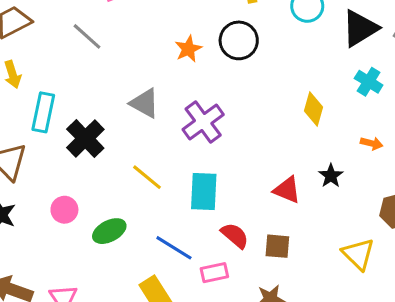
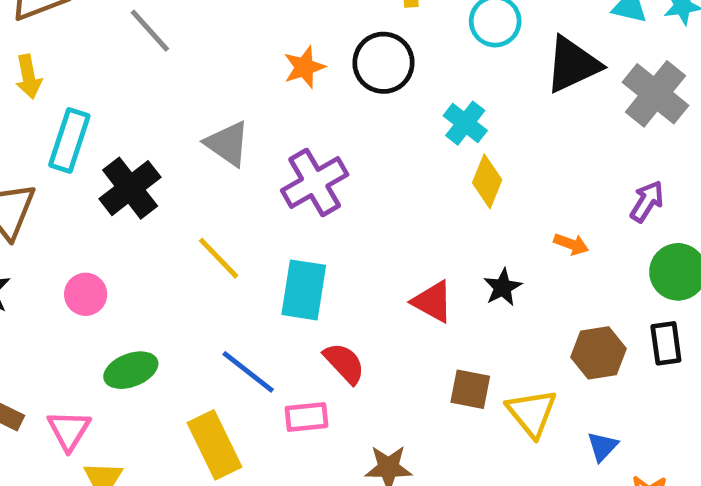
cyan cross: (369, 82) -> (465, 123), moved
green ellipse: (109, 231) -> (131, 370), moved
brown square: (277, 246) -> (470, 389), moved

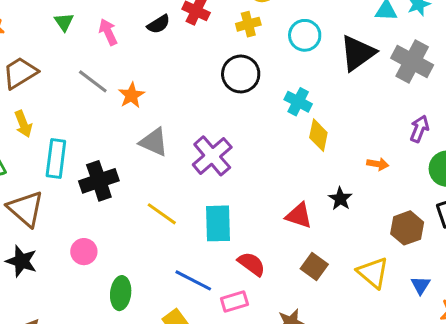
orange star: (304, 67) -> (131, 95), moved
black cross: (130, 188) -> (99, 181), turned 30
green ellipse: (131, 370) -> (121, 293), turned -52
brown square: (470, 389) -> (314, 266), moved, turned 36

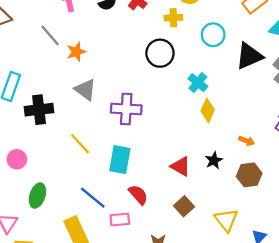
purple cross: (212, 156) -> (126, 109), turned 32
brown hexagon: (407, 228) -> (249, 175), moved

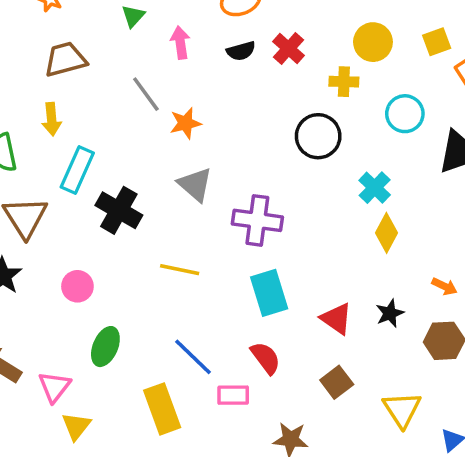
black cross: (39, 110) -> (119, 210), turned 32
yellow line: (80, 144) -> (180, 270), turned -40
cyan rectangle: (120, 160) -> (269, 293), moved, turned -32

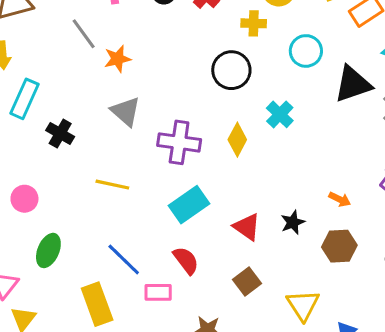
black cross: (119, 210) -> (60, 133), size x0.7
yellow diamond: (386, 233) -> (237, 140), moved
cyan rectangle: (269, 293) -> (189, 205), turned 72

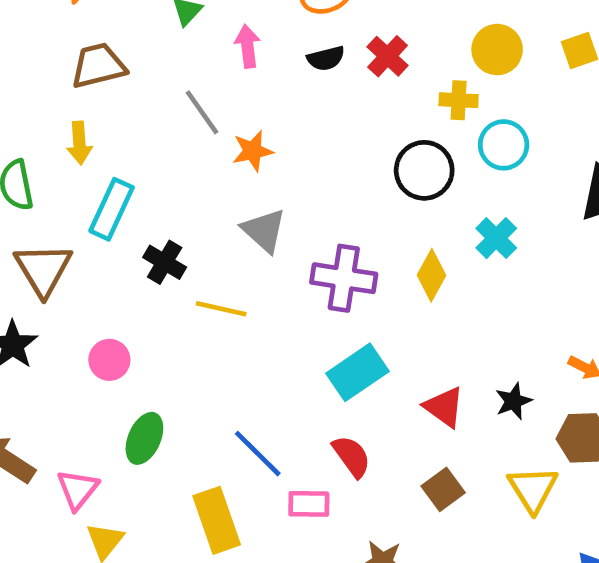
cyan circle: (306, 51) -> (504, 145), moved
yellow line: (112, 185) -> (221, 309), moved
yellow triangle: (303, 305) -> (533, 489), moved

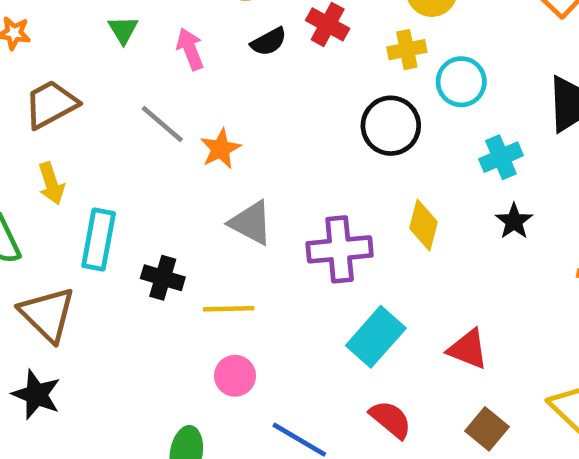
cyan cross: (496, 238) -> (501, 157), moved, turned 36
pink circle: (109, 360) -> (235, 376), moved
black star: (513, 401) -> (514, 221), moved

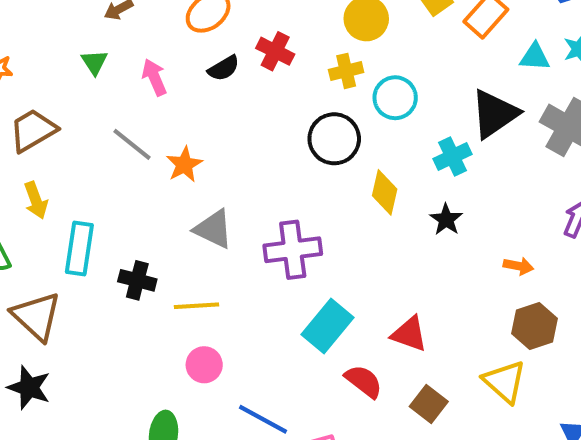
cyan cross: (501, 157) -> (452, 157), moved
yellow diamond: (424, 225) -> (385, 192), moved
red semicircle: (391, 419) -> (364, 381), moved

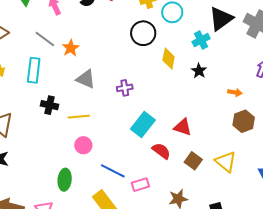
cyan rectangle: (79, 248) -> (34, 70), moved
purple cross: (293, 250) -> (125, 88), size x0.6
yellow triangle: (504, 382) -> (226, 162), moved

